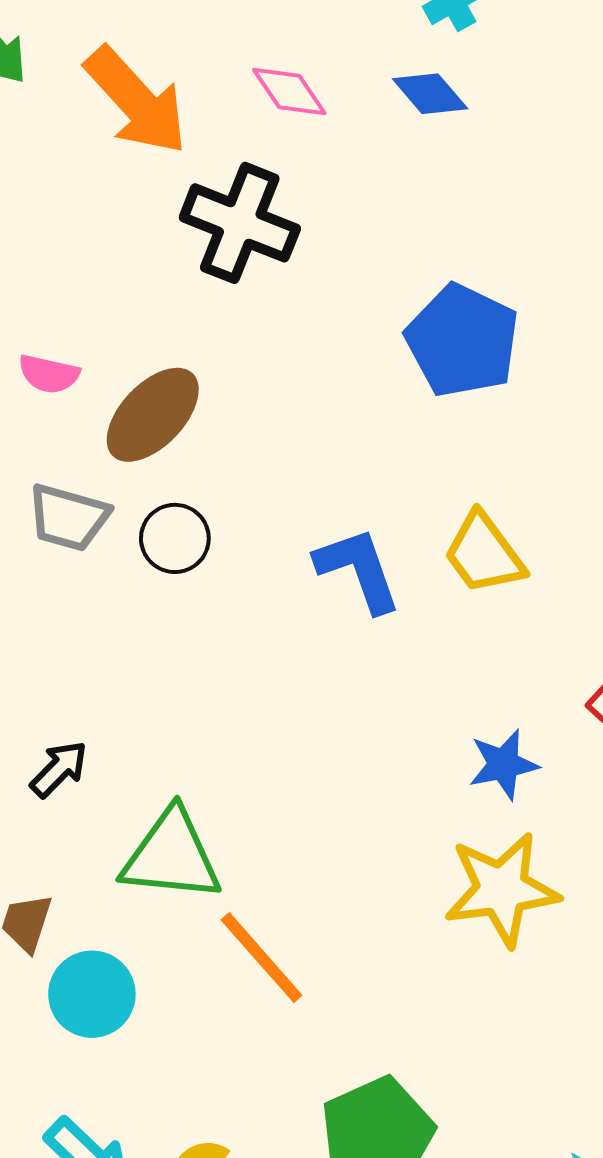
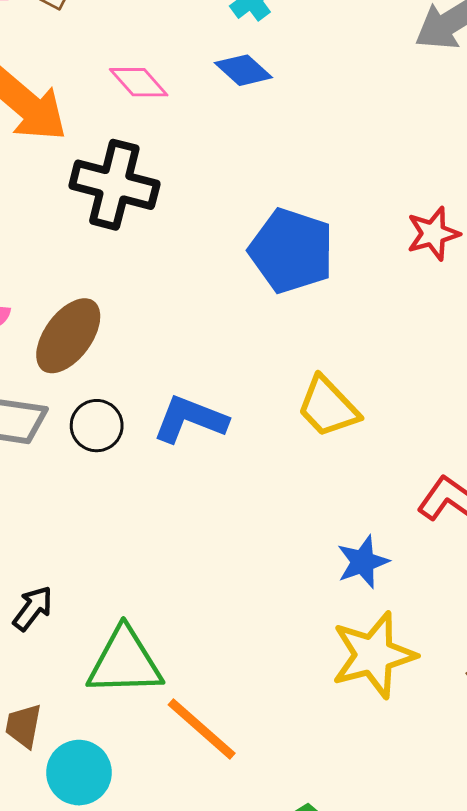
blue L-shape: (358, 570) -> (190, 419), moved, turned -42

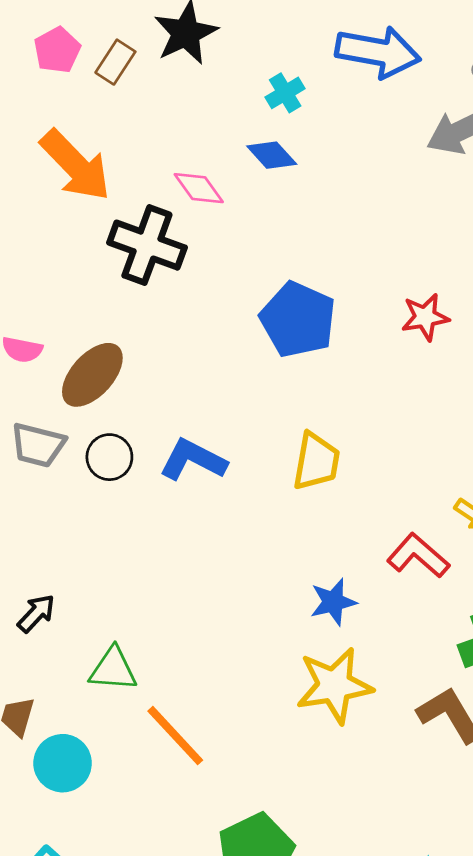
pink diamond: (139, 82) -> (199, 188), moved
yellow trapezoid: (328, 407) -> (316, 461), turned -132
green triangle: (125, 662) -> (113, 669), size x0.7

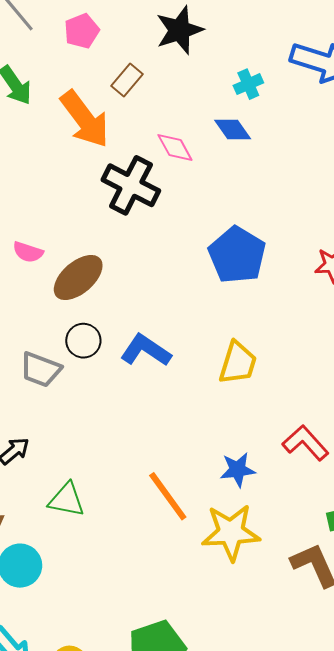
brown rectangle: (115, 62) -> (127, 80), moved
gray trapezoid: (38, 445) -> (40, 370), moved
orange line: (175, 736) -> (168, 496), moved

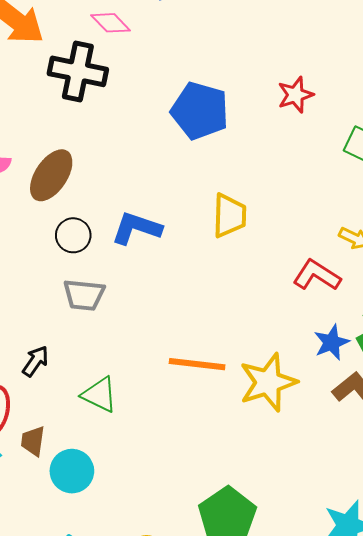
gray trapezoid: (40, 370) -> (84, 295), moved
blue star: (238, 470) -> (332, 342), moved
orange line: (168, 496) -> (197, 364), turned -32
green triangle: (67, 500) -> (100, 395), turned 30

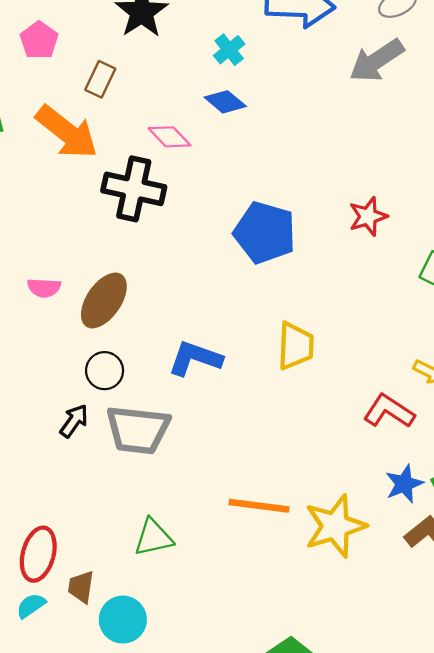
black circle: (73, 235) -> (105, 371), moved
gray trapezoid: (84, 295) -> (138, 430), size x1.4
black arrow: (35, 361) -> (74, 421), moved
green triangle: (100, 395) -> (153, 537), turned -39

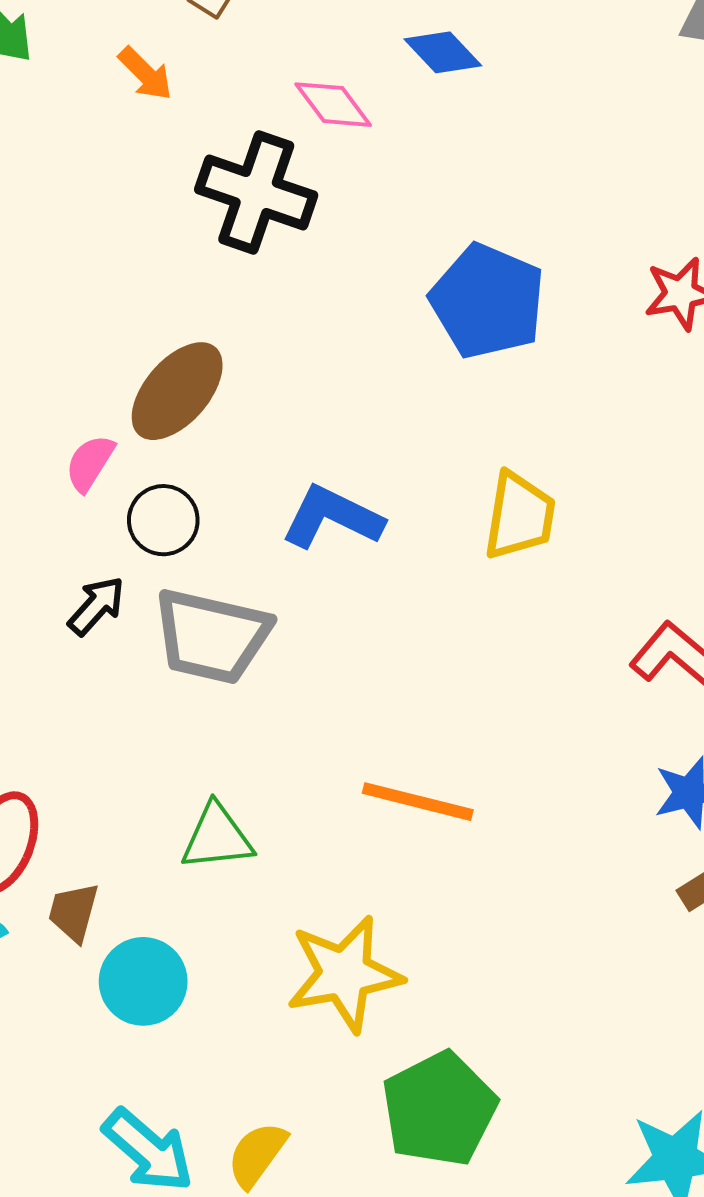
orange arrow: (67, 132) -> (145, 74), size x0.5
pink semicircle: (44, 288) -> (90, 463), moved, turned 112
yellow star: (335, 526) -> (344, 974), moved

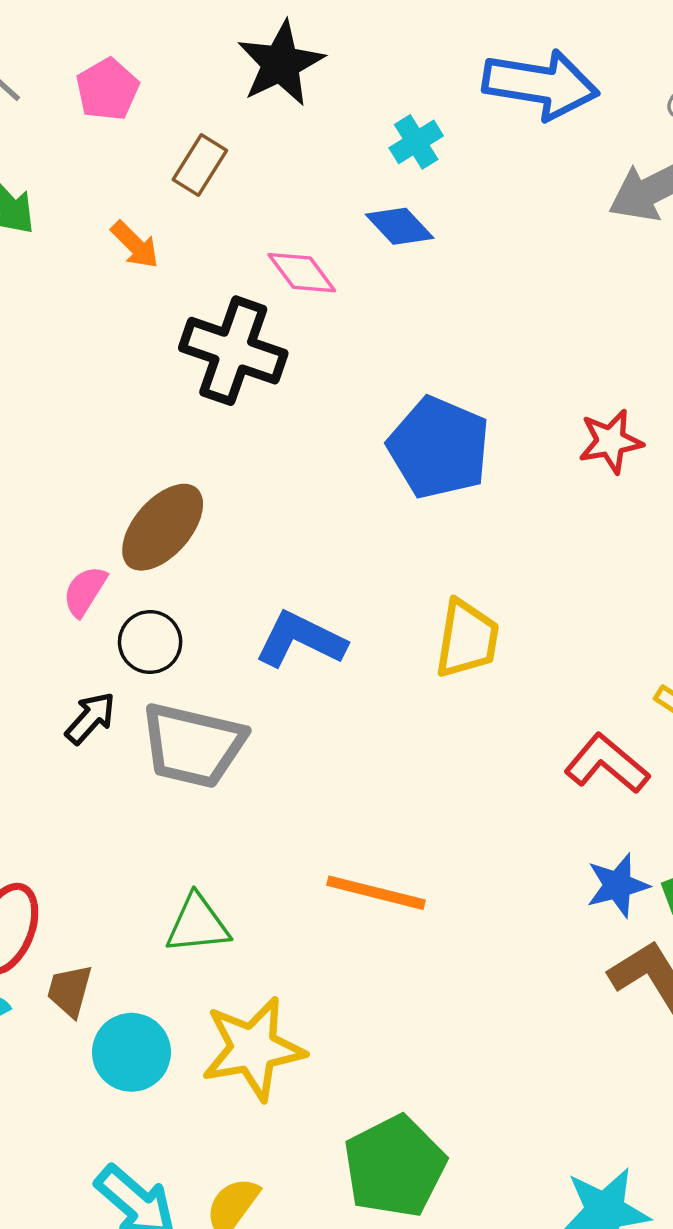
yellow star: (344, 974) -> (253, 1049), moved

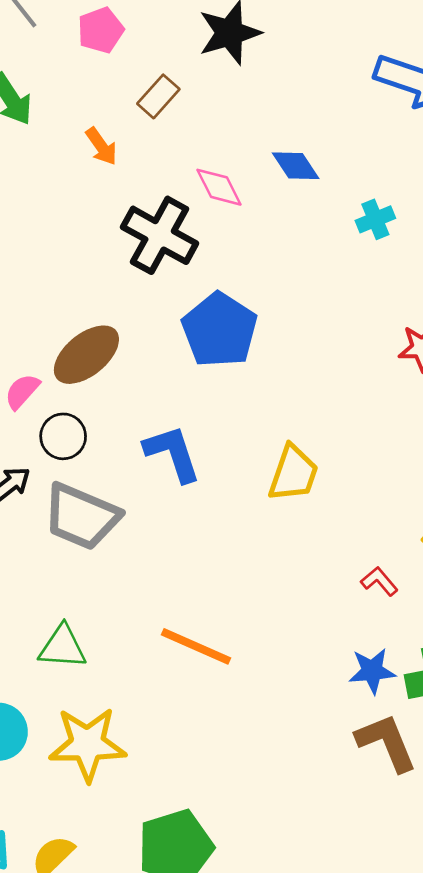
cyan cross: (416, 142) -> (375, 219), moved
blue pentagon: (439, 448) -> (220, 330), moved
blue L-shape: (300, 640) -> (172, 453), turned 36
red L-shape: (607, 764) -> (379, 581), size x0.6

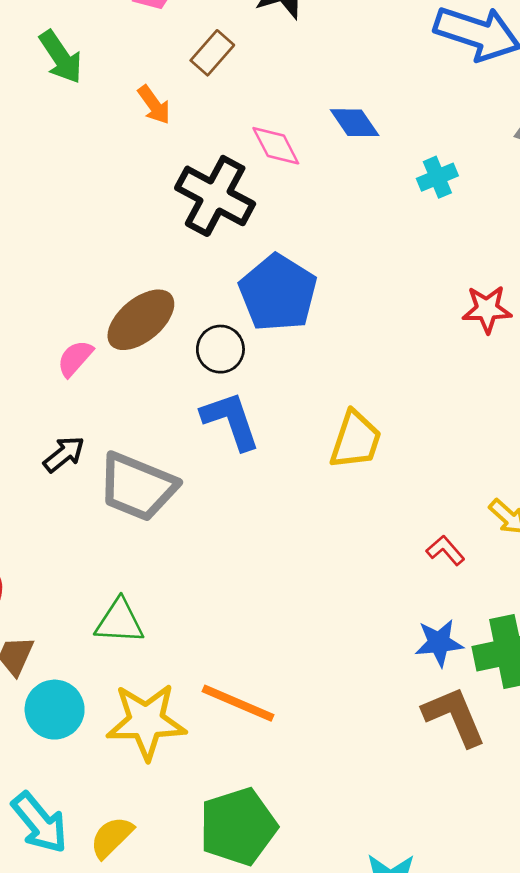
black circle: (63, 436) -> (220, 349), moved
orange line: (196, 646) -> (238, 703), moved

